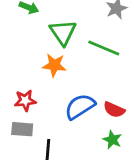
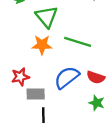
green line: (104, 48) -> (78, 42), moved
gray rectangle: (22, 129) -> (36, 94), moved

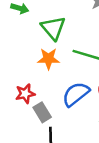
gray rectangle: (36, 94) -> (42, 112), turned 60

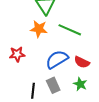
gray rectangle: (42, 112) -> (53, 85), moved

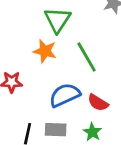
green line: (70, 30) -> (87, 57), turned 30
gray rectangle: (53, 85) -> (56, 130), turned -70

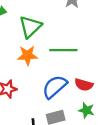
green triangle: (58, 20) -> (30, 27), turned 30
green line: (87, 57) -> (63, 50), turned -44

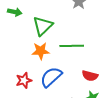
blue semicircle: (55, 87) -> (51, 77), moved

